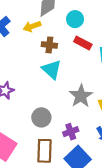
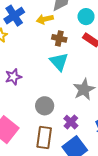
purple cross: (71, 132) -> (71, 122), turned -32

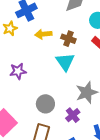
yellow arrow: (45, 19) -> (43, 34), moved
purple cross: (71, 122) -> (73, 115), moved

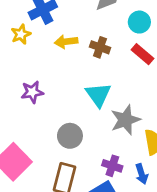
cyan triangle: (65, 62) -> (98, 95), moved
purple cross: (73, 115) -> (112, 166), moved, turned -32

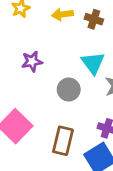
gray circle: (70, 136) -> (69, 89), moved

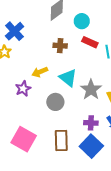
yellow arrow: (62, 14) -> (40, 72), moved

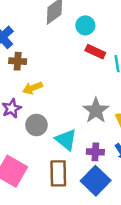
brown cross: (60, 46) -> (18, 61), moved
cyan triangle: (68, 78) -> (66, 140), moved
gray circle: (55, 102) -> (36, 125), moved

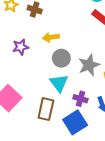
yellow arrow: (33, 88) -> (51, 37), moved
gray circle: (36, 125) -> (61, 58), moved

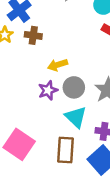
purple star: (21, 47) -> (48, 90), moved

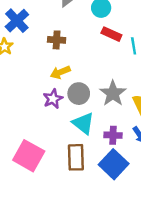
brown cross: (33, 35) -> (57, 40), moved

